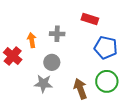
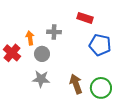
gray circle: (52, 62) -> (42, 54), moved
green circle: (107, 81) -> (101, 88), moved

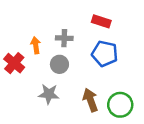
blue pentagon: (100, 45) -> (105, 54), moved
gray circle: (42, 54) -> (59, 64), moved

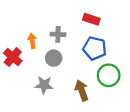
green circle: (120, 105) -> (109, 75), moved

